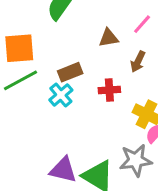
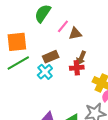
pink line: (142, 24) -> (63, 26), moved
brown arrow: (138, 62) -> (81, 58), moved

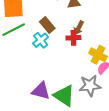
brown rectangle: (51, 57) -> (47, 25), turned 70

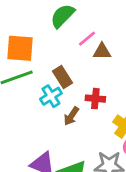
brown arrow: (79, 28) -> (71, 116), moved

